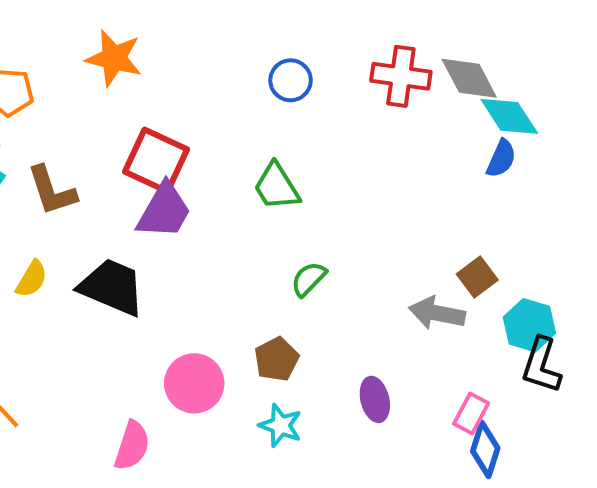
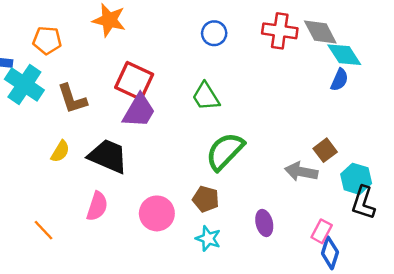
green semicircle: (309, 279) -> (225, 151), size x1.8
brown pentagon: (276, 359) -> (206, 199), turned -30
pink semicircle: (132, 446) -> (97, 206), moved

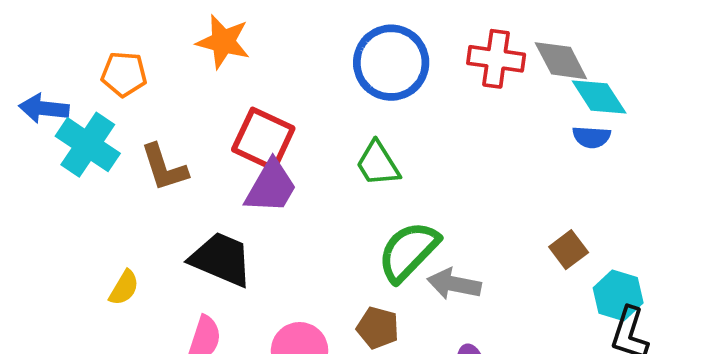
blue circle: (214, 33) -> (391, 63), size x1.8
blue semicircle: (339, 80) -> (591, 137), turned 70
yellow semicircle: (60, 151) -> (124, 288), moved
gray arrow: (301, 172) -> (454, 284), moved

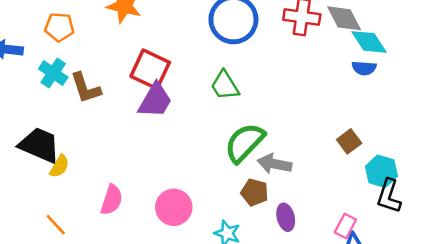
cyan cross: (88, 145) -> (53, 73), moved, size x0.7
black trapezoid: (221, 259) -> (40, 145), moved
brown pentagon: (378, 328) -> (255, 192), moved

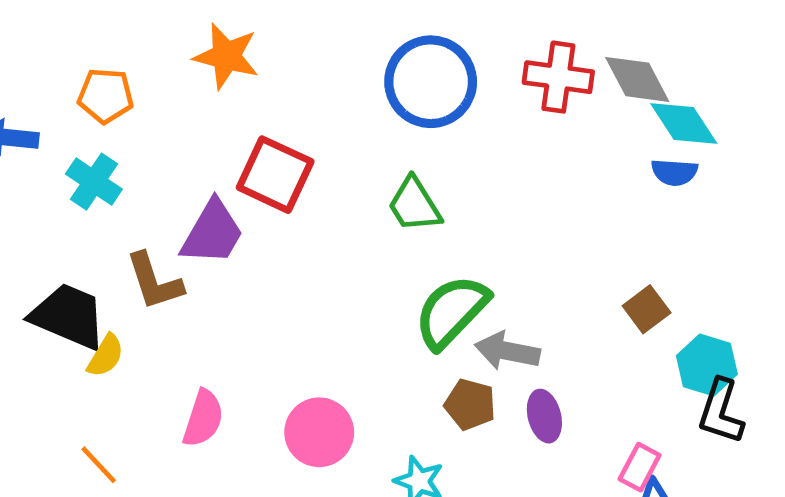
brown L-shape: (86, 88) -> (154, 281), moved
purple trapezoid: (155, 100) -> (212, 233), moved
purple ellipse: (286, 217) -> (544, 416), moved

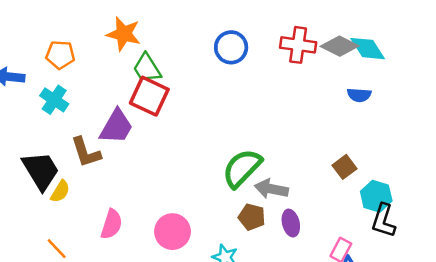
gray diamond: (637, 79) -> (340, 46), turned -36
blue circle: (431, 82) -> (231, 47), size x0.7
cyan diamond: (684, 124) -> (368, 49), moved
green trapezoid: (414, 205) -> (147, 68), moved
black trapezoid: (68, 316) -> (41, 171), turned 36

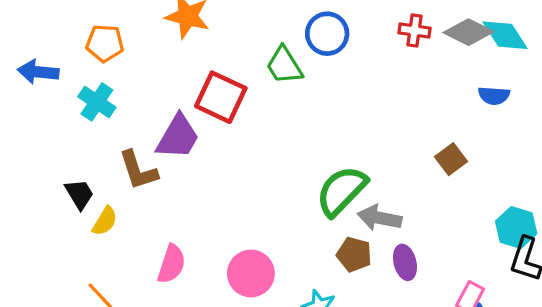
red cross: (298, 45) -> (415, 31), size x0.7
green trapezoid: (147, 68) -> (284, 65), moved
brown square: (345, 167) -> (451, 159), moved
black trapezoid: (41, 171) -> (79, 194), size x0.6

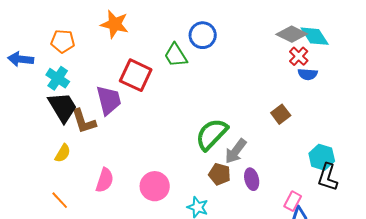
red cross: (415, 31) -> (299, 56), moved, turned 36
purple trapezoid: (178, 137) -> (109, 100), turned -44
black trapezoid: (79, 194) -> (63, 107), moved, size x1.6
gray arrow: (380, 218) -> (236, 151), turned -64

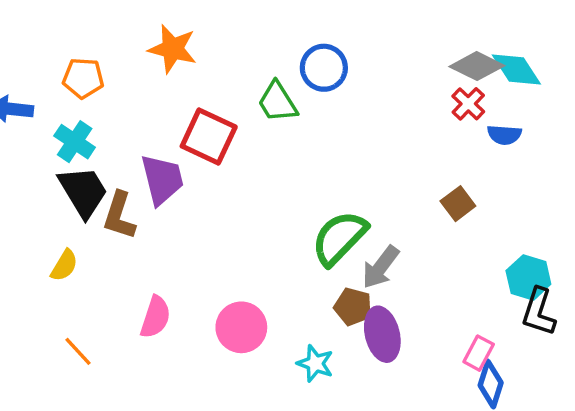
red cross: (299, 56) -> (468, 104), moved
brown L-shape: (84, 121) -> (119, 216), turned 36
yellow semicircle: (63, 153) -> (64, 265), moved
purple ellipse: (252, 179) -> (382, 334), moved, size x1.4

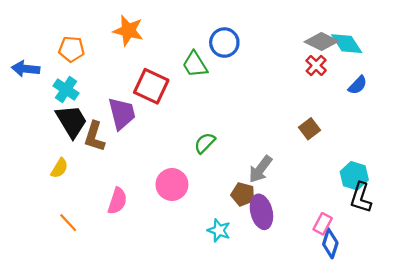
blue semicircle: (504, 135) -> (358, 85), moved, turned -50
green semicircle: (339, 238) -> (205, 143), moved, size x0.6
pink circle: (241, 327) -> (172, 185), moved

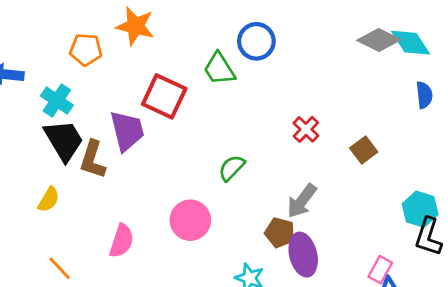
orange pentagon: (71, 49) -> (86, 50), moved
red cross: (316, 65) -> (306, 129), moved
blue semicircle: (358, 85) -> (424, 95), turned -50

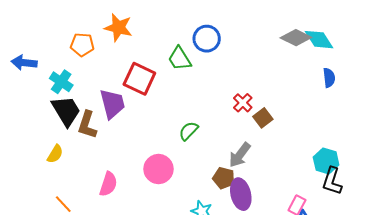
brown square: (364, 150) -> (263, 118), moved

